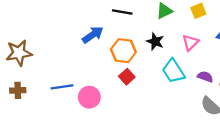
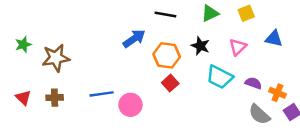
cyan trapezoid: (173, 71) -> (220, 77), turned -30

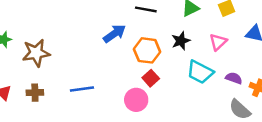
black star: (200, 46) -> (181, 41), turned 30
pink circle: (130, 105) -> (136, 100), moved

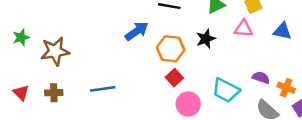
pink triangle: (218, 42) -> (243, 29), moved, turned 48
cyan trapezoid: (200, 72) -> (226, 90), moved
pink circle: (136, 100) -> (188, 104), moved

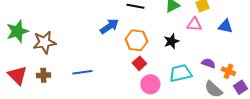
green star: (21, 37) -> (17, 31), size x1.6
black star: (206, 39) -> (171, 41), moved
cyan trapezoid: (226, 90) -> (180, 73), turned 140
red triangle: (21, 93) -> (17, 75), size x1.5

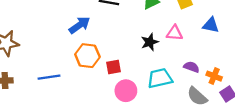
pink triangle: (194, 24) -> (175, 33), moved
orange hexagon: (136, 40) -> (87, 56), moved
red square: (139, 63) -> (113, 67), turned 32

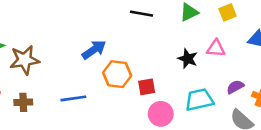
blue arrow: (80, 25) -> (94, 50), moved
black star: (150, 42) -> (188, 59), turned -30
purple semicircle: (191, 67) -> (235, 87), turned -49

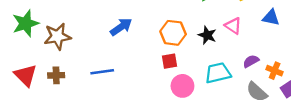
pink triangle: (216, 48) -> (233, 26), turned 30
orange hexagon: (117, 74) -> (173, 33), moved

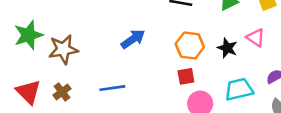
brown cross: (56, 75) -> (62, 92), turned -35

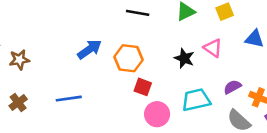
orange hexagon: (190, 45) -> (128, 58), moved
brown star: (63, 49) -> (19, 60), size x0.7
red square: (186, 76) -> (143, 87), turned 30

